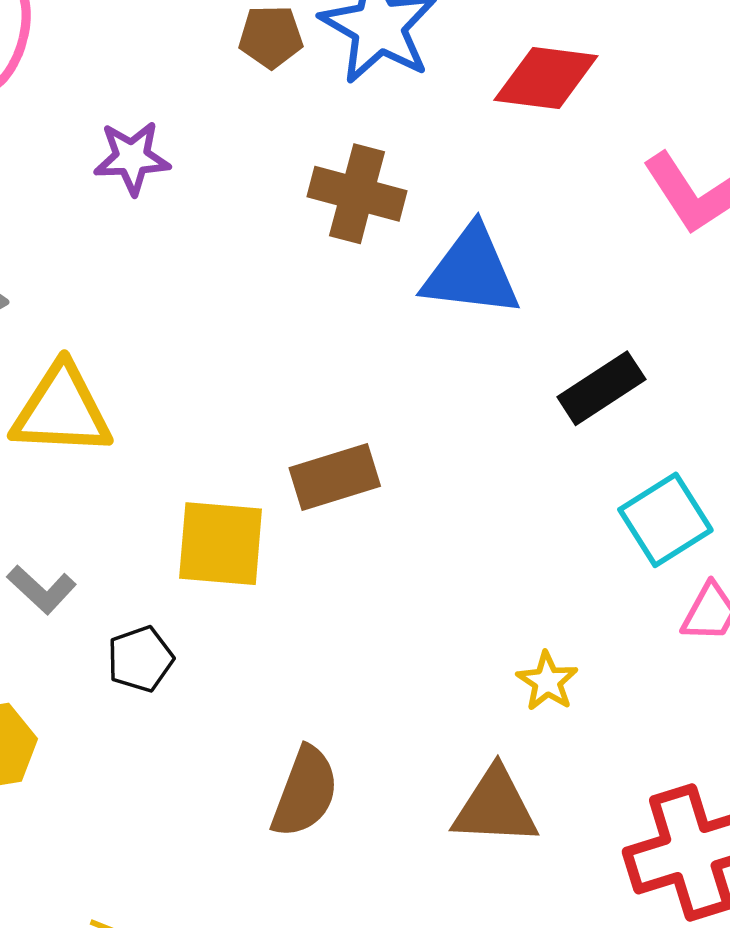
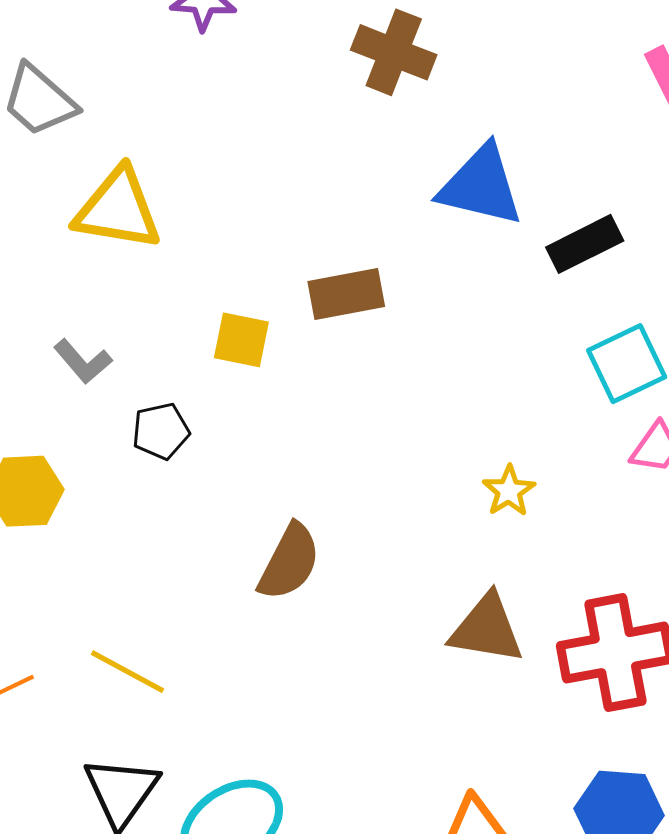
blue triangle: (471, 272) -> (481, 186), moved
yellow square: (221, 544) -> (241, 340), size x0.7
brown triangle: (495, 807) -> (487, 629), moved

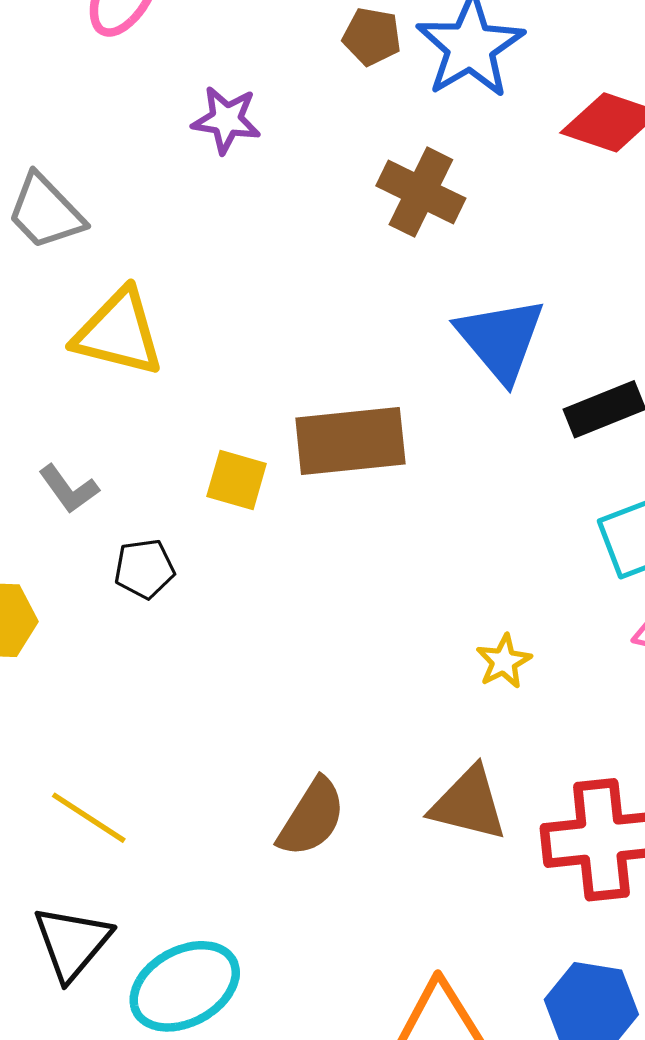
blue triangle: (481, 186) -> (501, 339), turned 32
brown rectangle: (346, 294) -> (350, 441), size x1.4
brown semicircle: (289, 562) -> (312, 818), moved

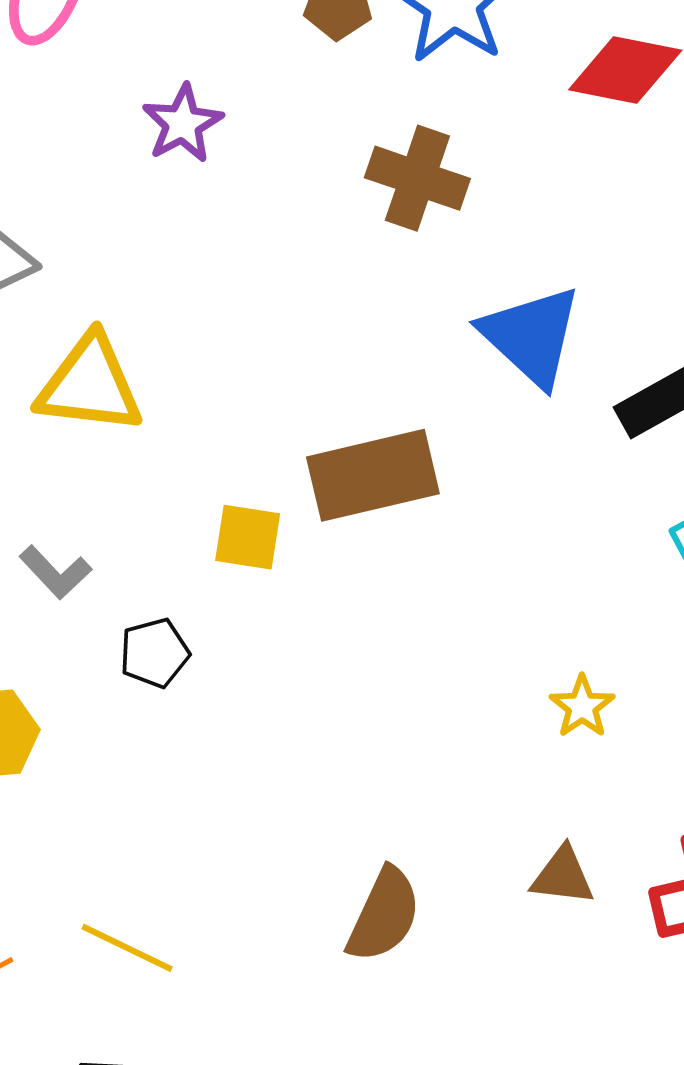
purple star: (226, 120) -> (183, 124), turned -30
brown triangle: (469, 804) -> (563, 876), size x0.7

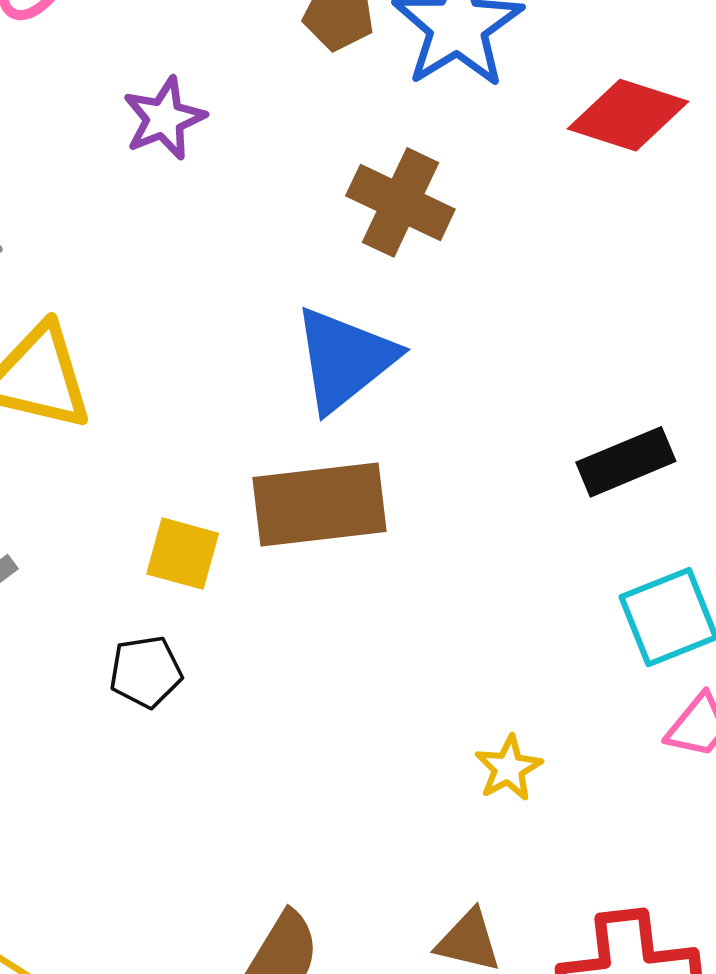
blue triangle: (531, 336) -> (345, 359), moved, turned 32
black pentagon: (154, 653) -> (146, 672), moved

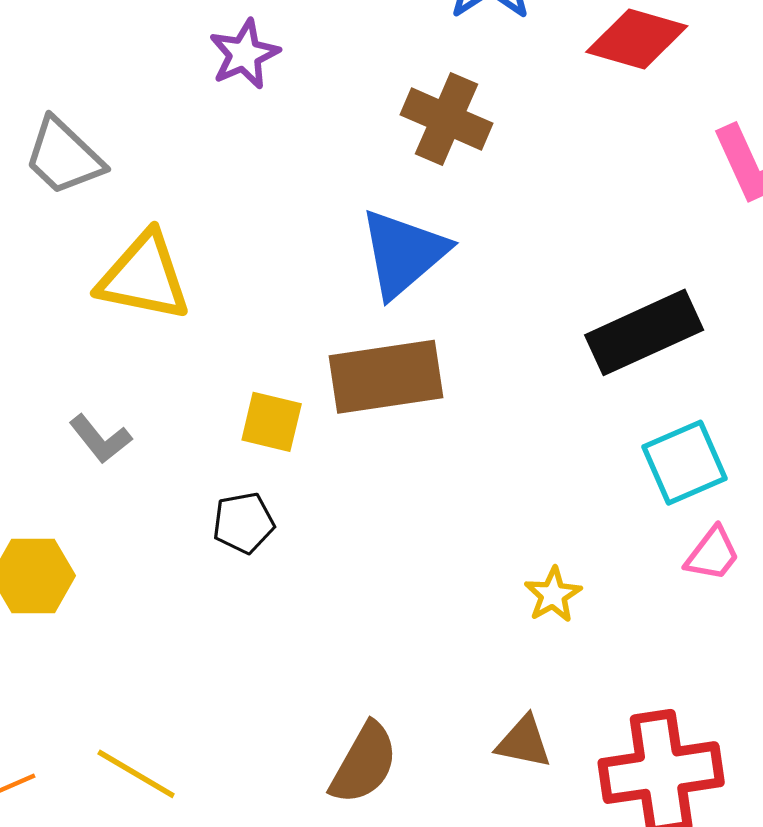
black rectangle: (626, 462) -> (644, 332), size x1.4

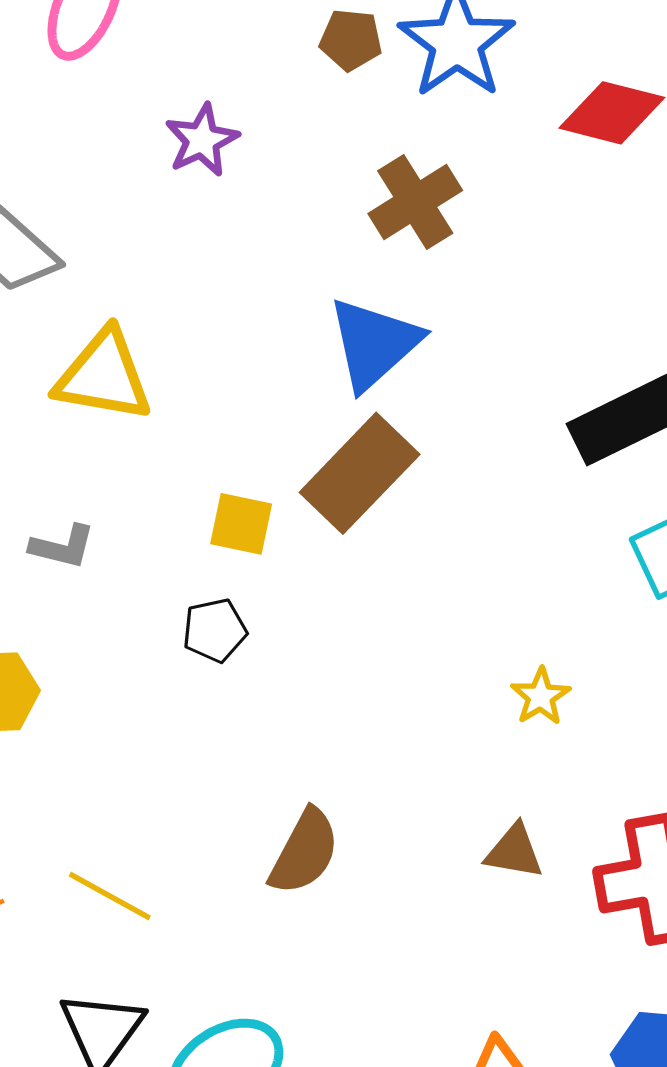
brown cross: (446, 119) -> (415, 202), turned 36
brown rectangle: (386, 377) -> (360, 473), turned -36
gray L-shape: (100, 439) -> (63, 547), turned -36
brown semicircle: (364, 763) -> (304, 852), moved

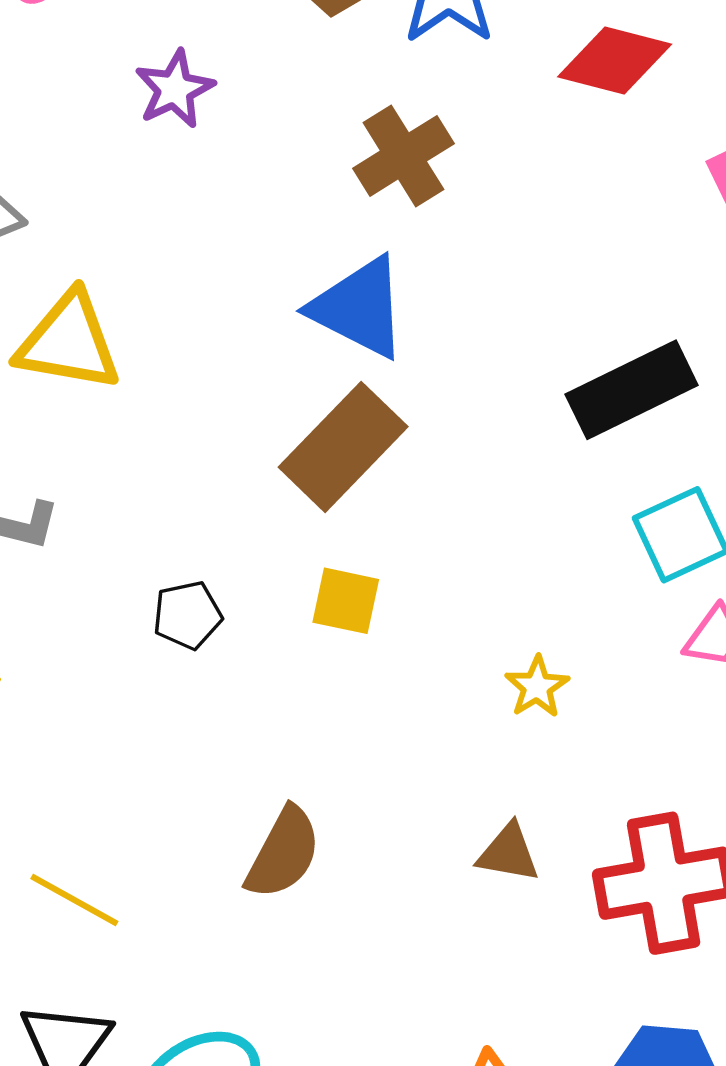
blue triangle: (374, 344) -> (359, 308), turned -51
yellow square: (241, 524) -> (346, 601), moved

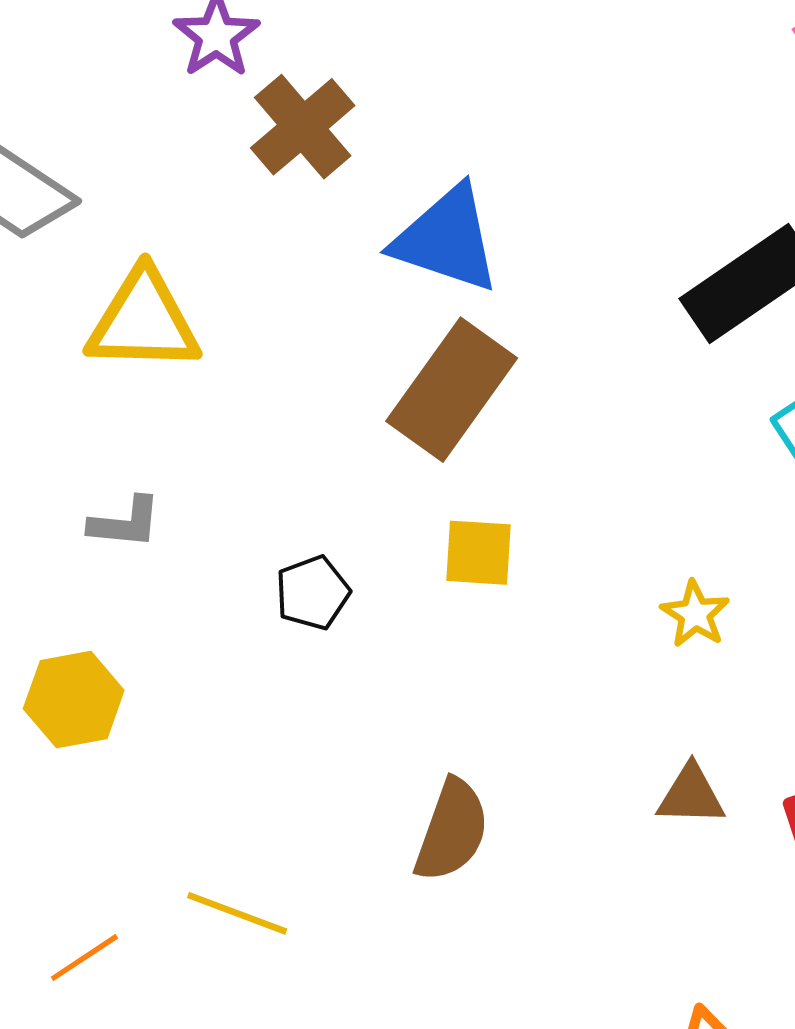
brown cross: (403, 156) -> (303, 127), moved

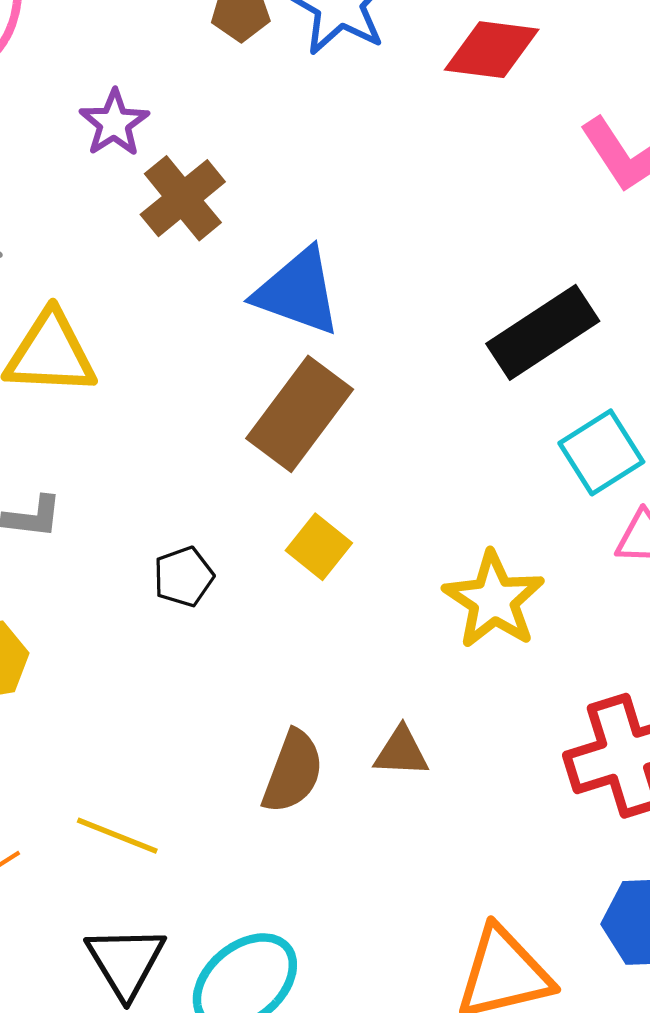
yellow square: (479, 553) -> (319, 547), turned 34
yellow star: (695, 614) -> (494, 600), size x1.8
brown triangle: (691, 795) -> (401, 752), moved

